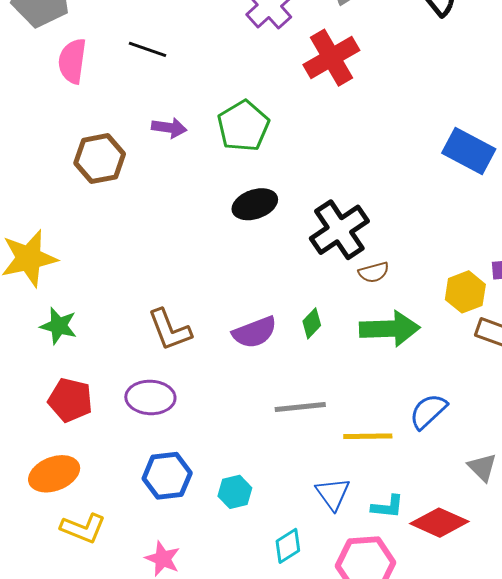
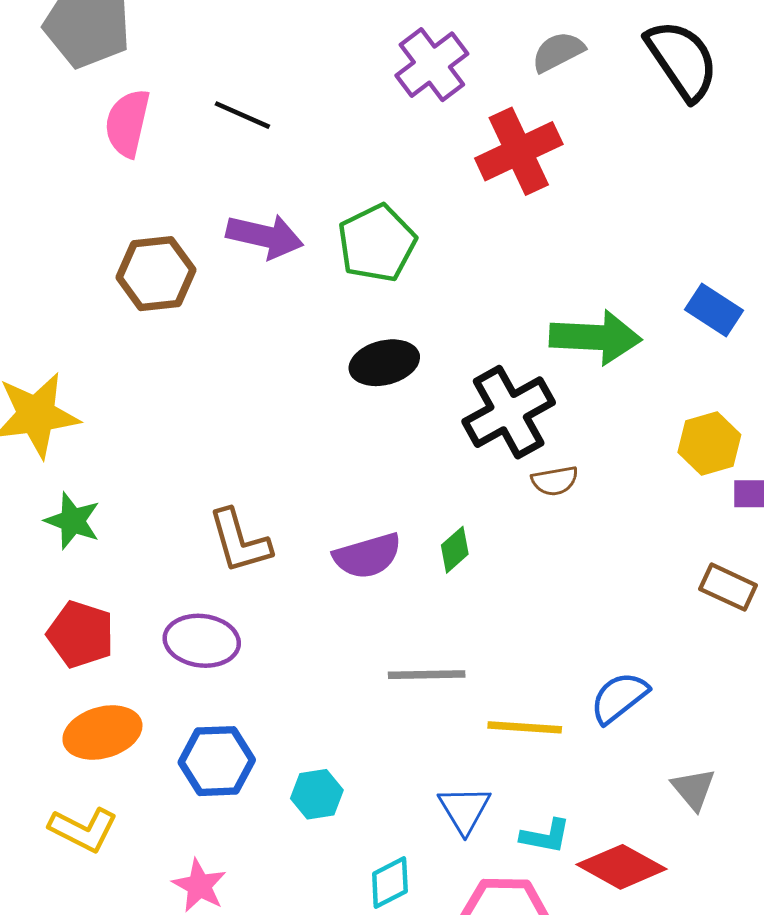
purple arrow: (169, 128) -> (265, 236), size x1.4
blue rectangle: (469, 151) -> (714, 310), size x0.7
yellow hexagon: (465, 292) -> (709, 444), moved
green arrow: (390, 329) -> (595, 337), moved
orange ellipse: (54, 474) -> (102, 733), moved

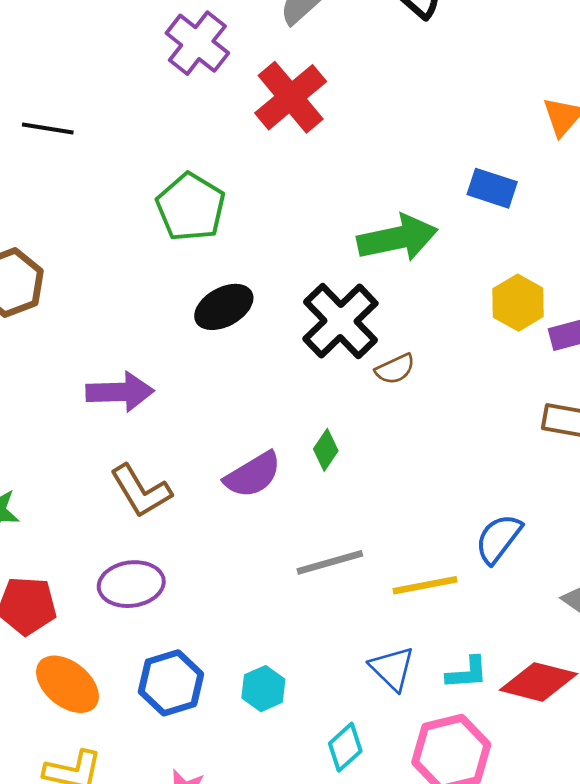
purple arrow: (265, 236) -> (120, 392), moved
orange ellipse: (102, 733) -> (67, 684), turned 70

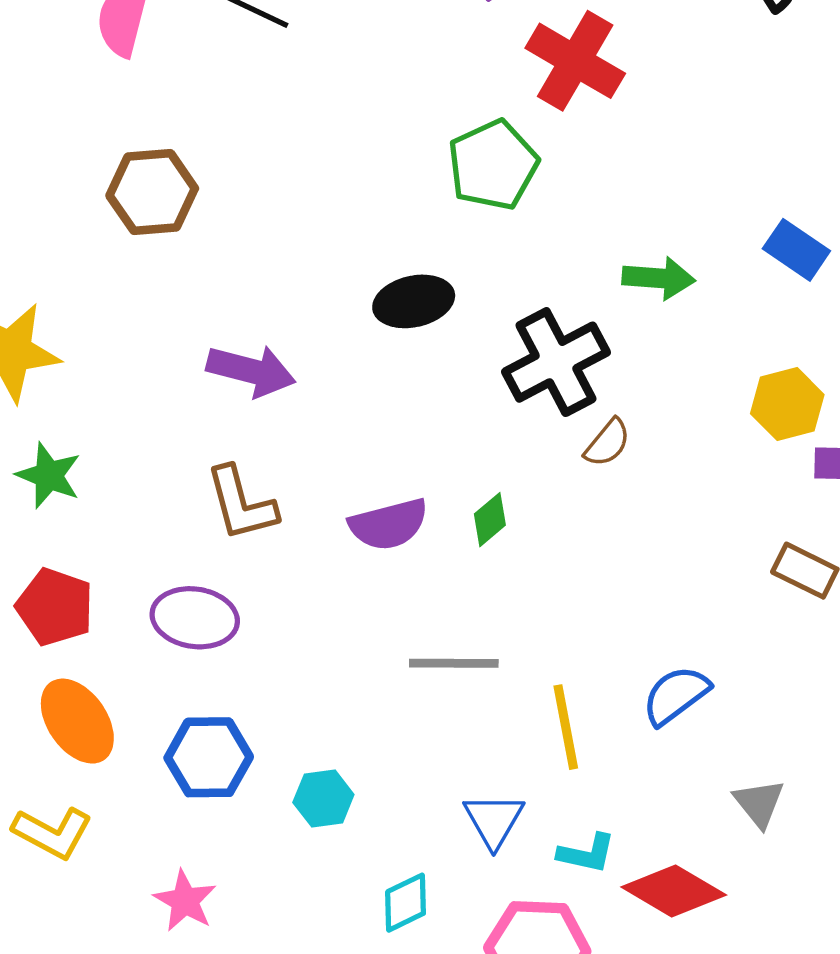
red cross: (291, 97) -> (575, 61), turned -36
green pentagon: (191, 207) -> (493, 165), moved
green arrow: (398, 238) -> (659, 278), size x0.7
brown semicircle: (395, 369) -> (607, 443), turned -42
yellow line: (425, 585) -> (566, 727), turned 74

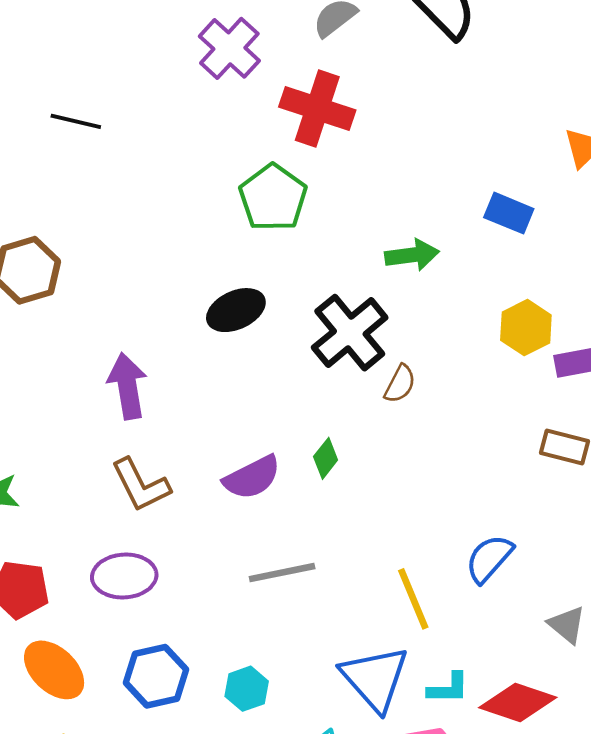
purple arrow: (251, 371) -> (127, 386), turned -102
gray line: (454, 663) -> (282, 573), moved
blue triangle: (494, 820) -> (375, 678), size x1.5

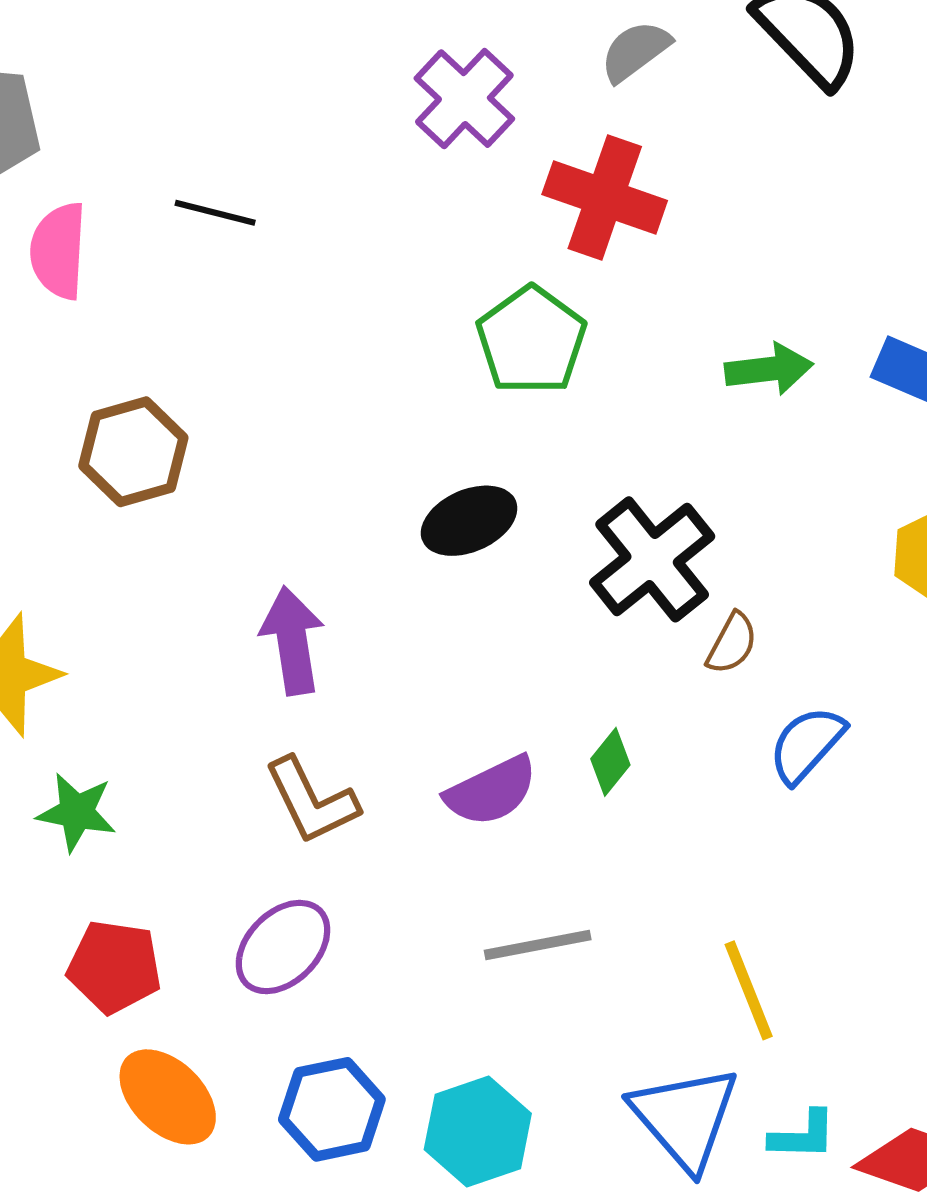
green arrow: (412, 255) -> (769, 369), moved
blue semicircle: (489, 559) -> (807, 745), moved
purple ellipse: (124, 576) -> (283, 947), turned -42
cyan hexagon: (247, 689) -> (478, 1131), size x1.5

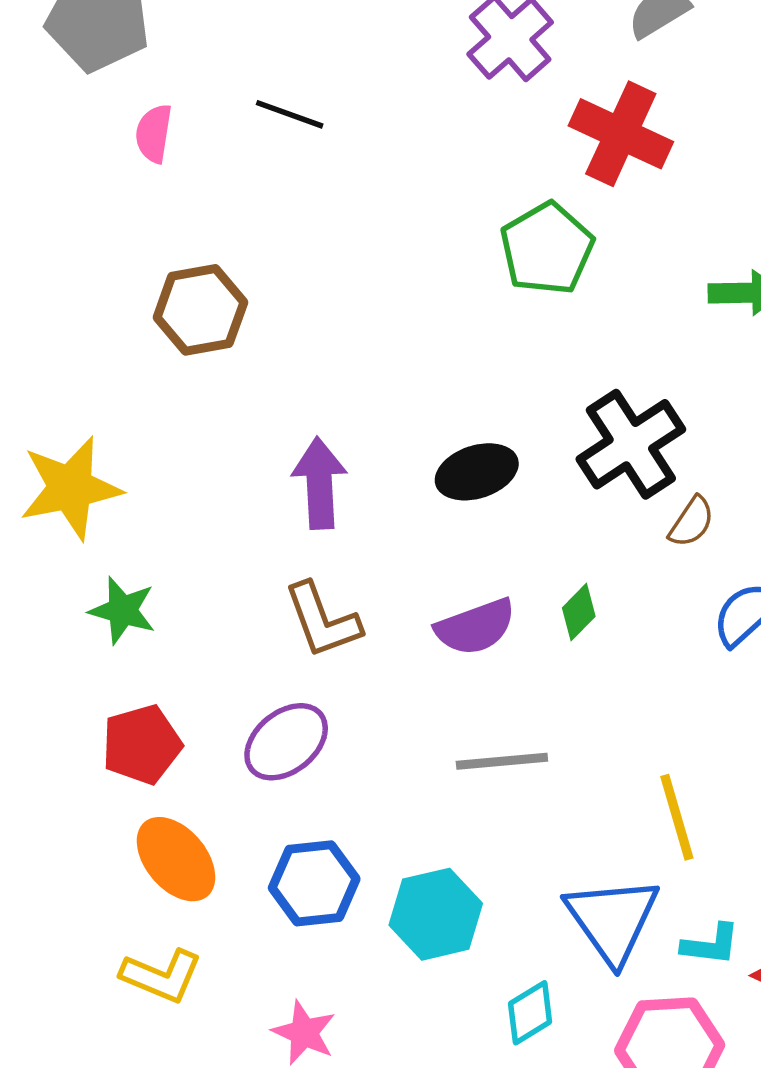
pink semicircle: (58, 251) -> (154, 133), size x0.7
black ellipse: (469, 521) -> (477, 472), moved
red pentagon: (114, 967) -> (142, 744), turned -30

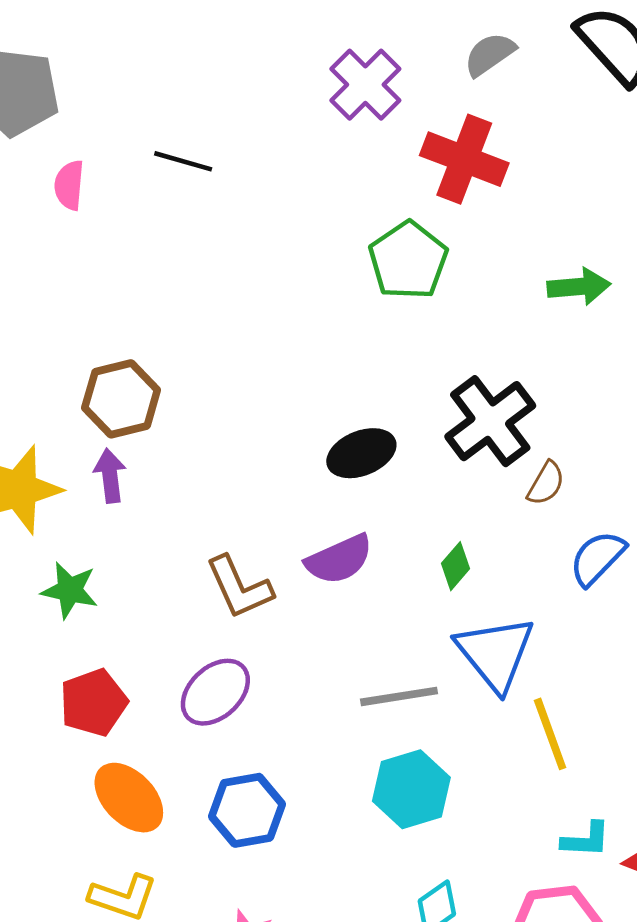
brown hexagon: (200, 310) -> (121, 399), moved
purple arrow: (319, 483) -> (110, 476), moved, size x0.7
purple semicircle: (475, 627) -> (339, 559), moved
cyan hexagon: (436, 914) -> (411, 789), moved
blue triangle: (612, 920) -> (495, 653), moved

